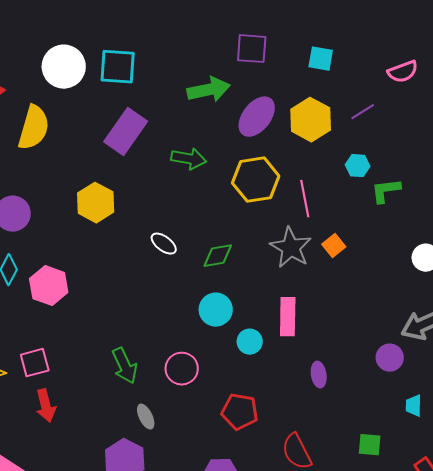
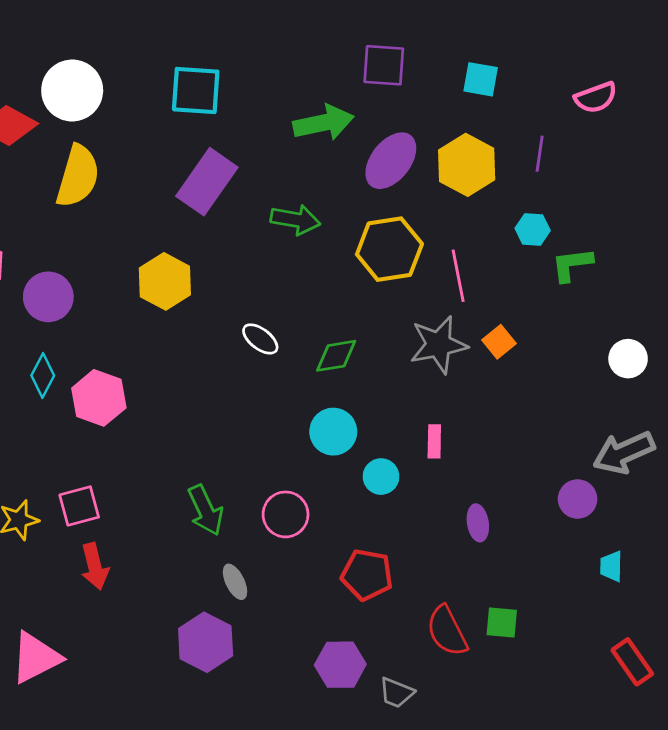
white circle: (64, 67) -> (72, 90), moved
purple line: (363, 112) -> (540, 154), turned -50
gray star: (291, 248) -> (439, 345), turned 30
pink rectangle: (288, 317) -> (434, 441), size x0.6
green square: (370, 445) -> (502, 623), moved

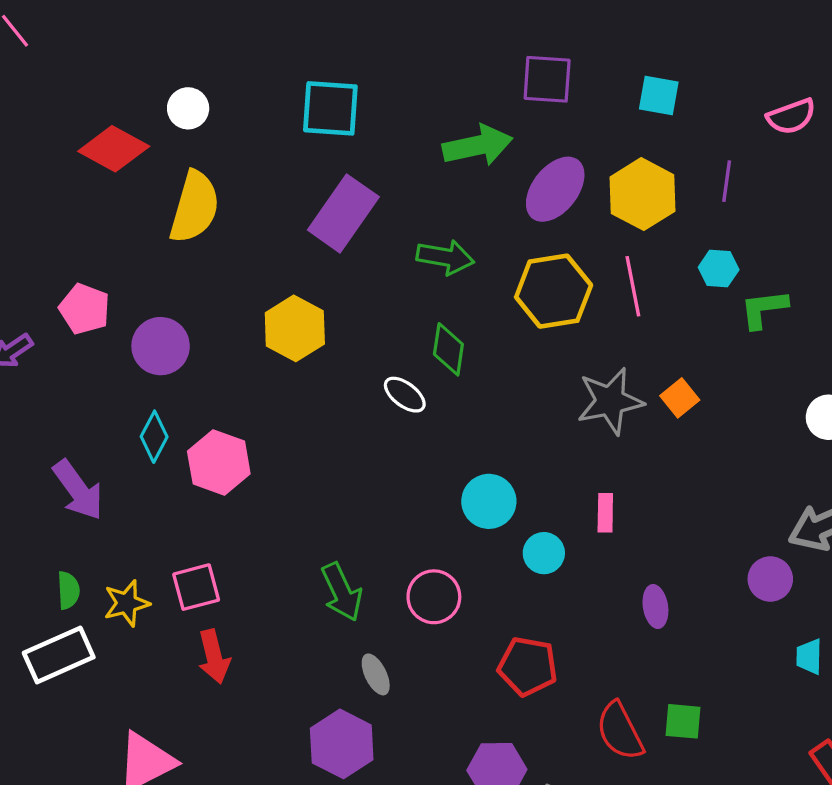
white circle: (72, 90) -> (188, 108), size x0.6
pink line: (458, 276) -> (633, 286), moved
green diamond: (336, 356) -> (448, 349), moved, turned -72

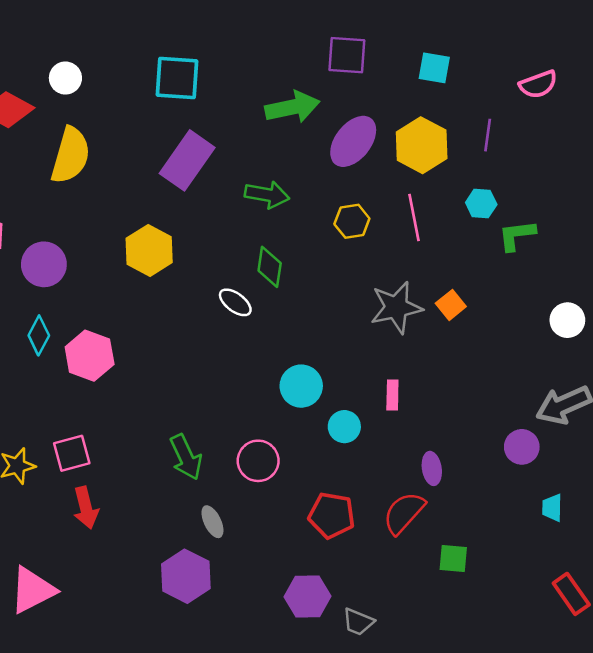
yellow hexagon: (554, 291) -> (352, 221), size x0.6
red semicircle: (620, 731) -> (404, 513), moved, turned 69

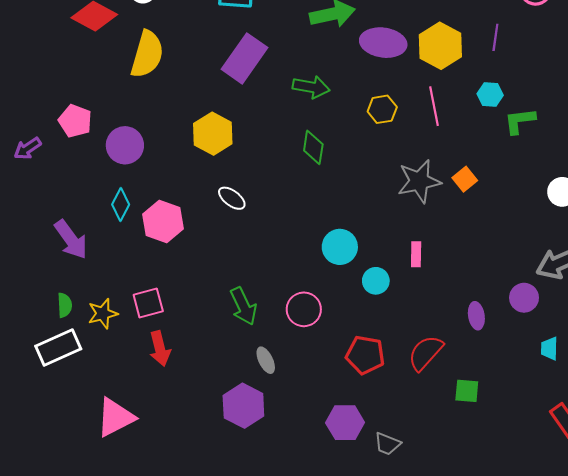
purple ellipse: (353, 141) -> (383, 43), turned 60
white ellipse: (235, 302) -> (232, 198), moved
purple ellipse: (432, 468) -> (476, 316), moved

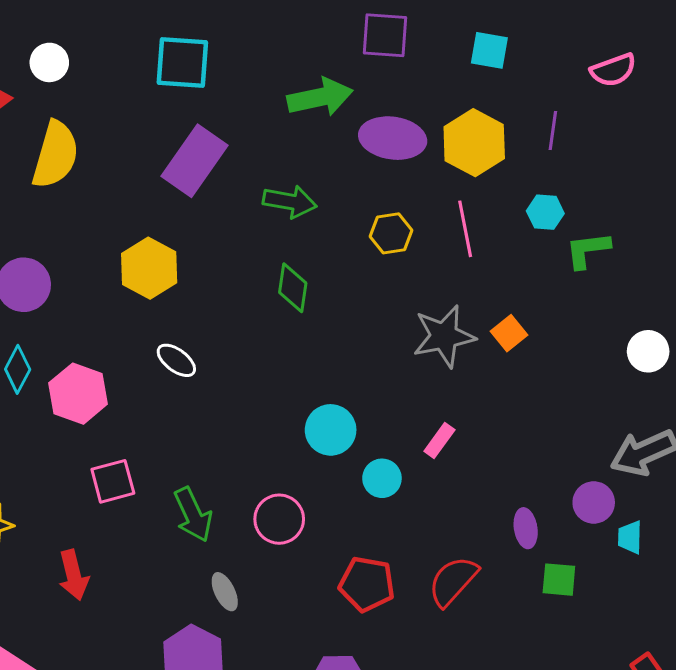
pink rectangle: (416, 254) -> (439, 440), turned 35
pink square: (148, 303) -> (113, 481), moved
cyan trapezoid: (549, 349) -> (630, 537), moved
green square: (467, 391) -> (559, 580), moved

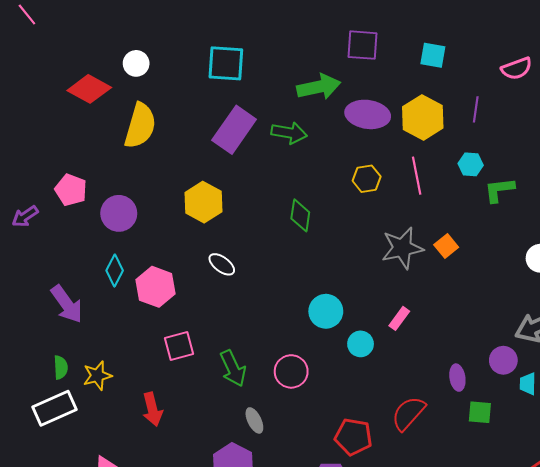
green arrow: (290, 202) -> (289, 133), moved
red pentagon: (367, 584) -> (353, 437), moved

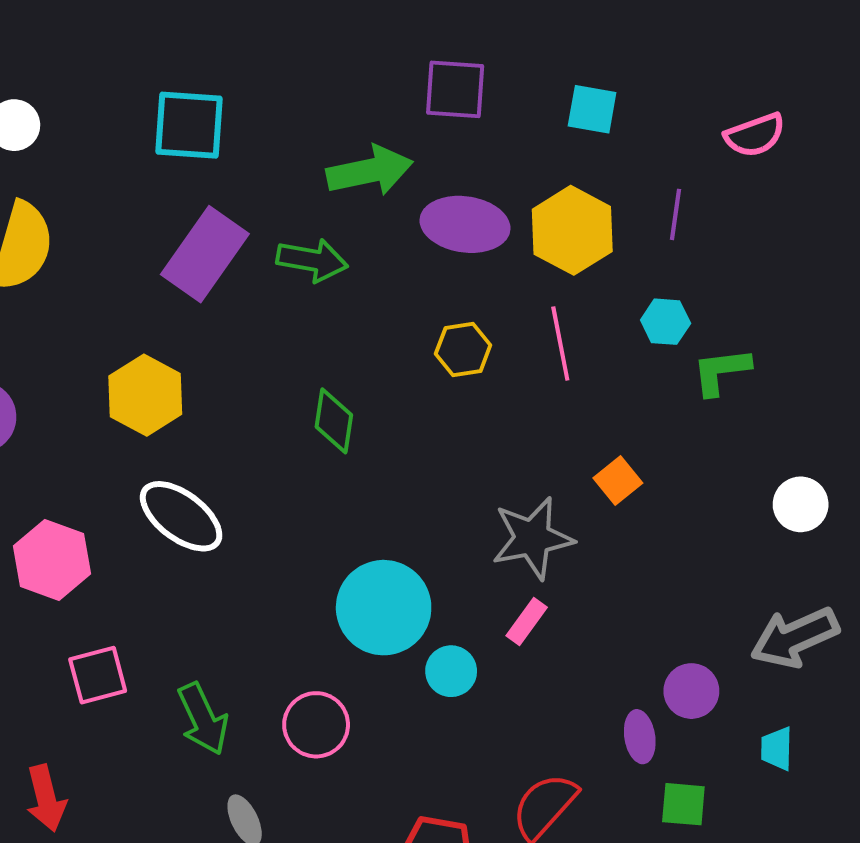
gray star: (402, 248) -> (533, 538), moved
white ellipse: (222, 264) -> (181, 516), size x1.6
cyan circle: (326, 311) -> (384, 608), size x1.4
purple circle: (503, 360) -> (691, 691), moved

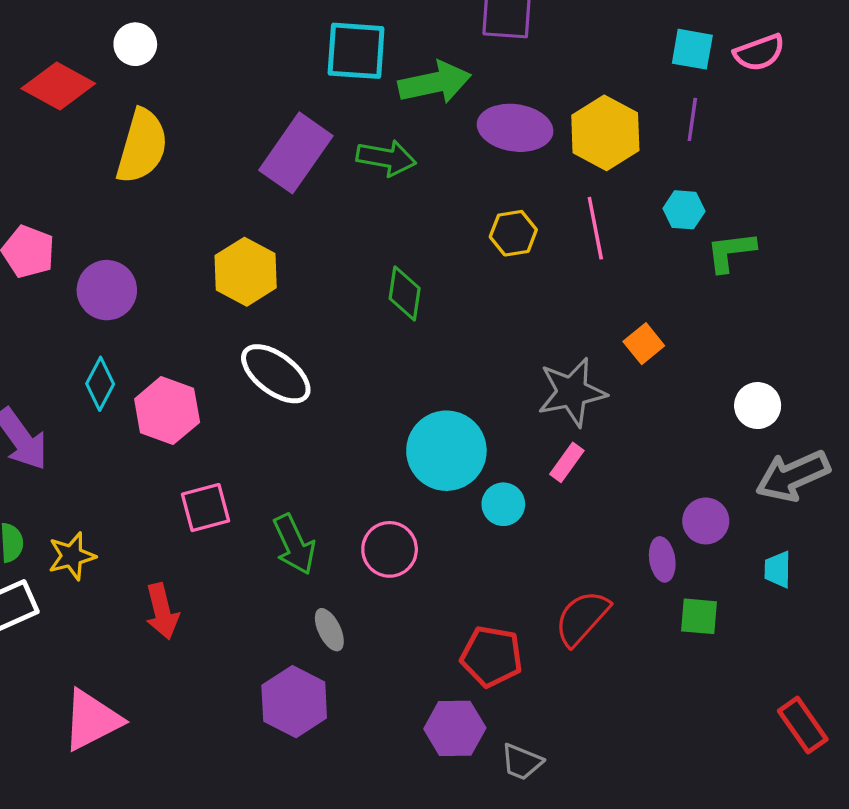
cyan square: (592, 109) -> (692, 49), moved
cyan square: (189, 125) -> (356, 51), moved
white circle: (801, 504) -> (758, 406), moved

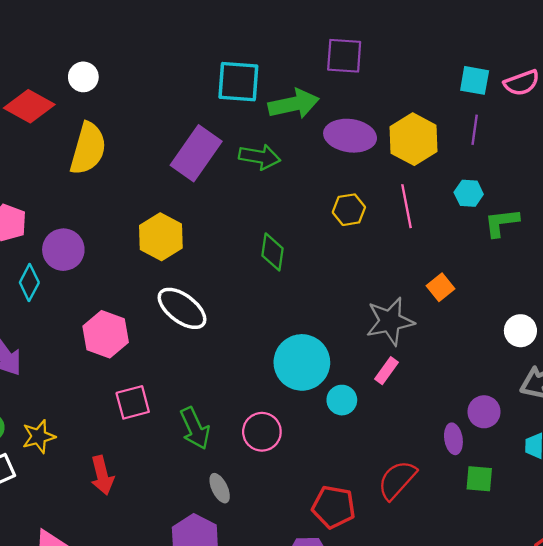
cyan diamond: (100, 384) -> (29, 283), moved

